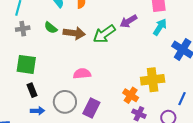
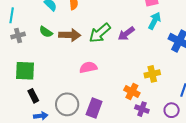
purple arrow: (128, 21) -> (126, 34), moved
pink semicircle: (82, 74) -> (88, 67), moved
yellow cross: (153, 80) -> (152, 74), size x0.7

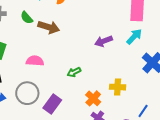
green arrow: (100, 33) -> (74, 72), moved, size x0.6
pink semicircle: (88, 67) -> (35, 61), moved

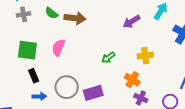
pink semicircle: (35, 61) -> (58, 48), moved, turned -60
yellow cross: (118, 87) -> (145, 56), moved
purple rectangle: (52, 104) -> (93, 93), turned 48

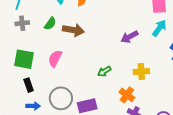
green semicircle: (52, 13) -> (50, 24), turned -96

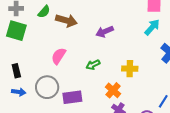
purple arrow: (130, 37) -> (105, 32), moved
pink semicircle: (55, 58) -> (59, 56), moved
green square: (24, 59) -> (16, 31), moved

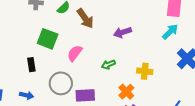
brown arrow: (66, 20) -> (85, 18), turned 35
green square: (16, 31) -> (48, 39), moved
blue arrow: (19, 92) -> (27, 95), moved

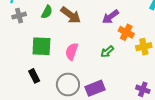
orange cross: (126, 92) -> (126, 32), moved

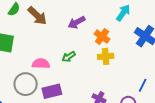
orange cross: (126, 32) -> (102, 37), moved
pink semicircle: (72, 51) -> (41, 64), moved, turned 66

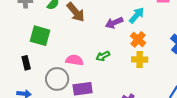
cyan arrow: (123, 13) -> (137, 15), moved

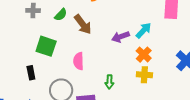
green arrow: (103, 56) -> (109, 82), moved, turned -64
pink semicircle: (74, 60) -> (79, 61), moved, turned -102

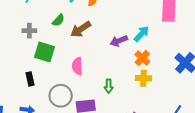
gray cross: (33, 11) -> (29, 31), moved
brown arrow: (83, 24) -> (81, 29), turned 95

